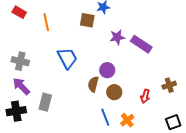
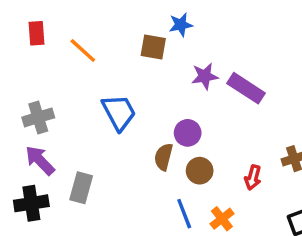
red rectangle: (19, 12) -> (36, 33), turned 56
orange line: (46, 22) -> (83, 50), turned -36
gray cross: (20, 61) -> (38, 117), turned -30

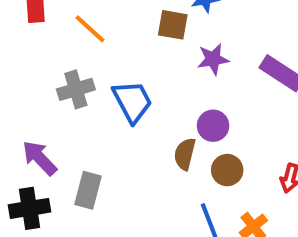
purple star: (205, 76) -> (213, 59), moved
gray cross: (38, 117) -> (76, 89), moved

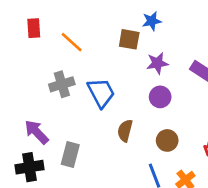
purple circle: (213, 126) -> (160, 97), moved
brown semicircle: (185, 154) -> (125, 131), moved

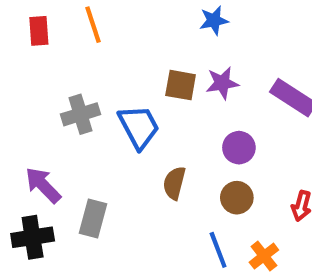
brown square: (129, 39) -> (181, 85), moved
orange line: (72, 42) -> (93, 25), moved, turned 30
purple circle: (160, 97) -> (239, 148), moved

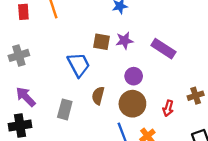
gray cross: (80, 114) -> (19, 55), moved
brown circle: (237, 198) -> (132, 104), size x1.5
gray rectangle: (93, 219) -> (65, 109), moved

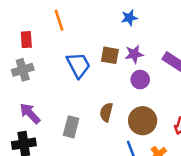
red rectangle: (23, 12) -> (26, 40), moved
blue trapezoid: (79, 65) -> (78, 65), moved
purple circle: (134, 76) -> (140, 80), moved

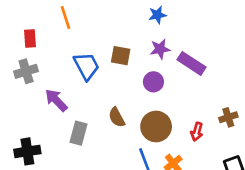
blue star: (129, 18) -> (157, 15), moved
purple star: (134, 54) -> (160, 49), moved
brown semicircle: (106, 112) -> (117, 117), turned -42
purple arrow: (30, 113) -> (56, 100), moved

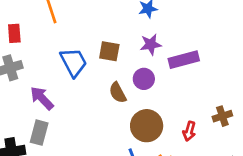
purple rectangle: (192, 63) -> (184, 60), turned -48
brown semicircle: (117, 117) -> (118, 93), moved
gray rectangle: (79, 133) -> (39, 133), moved

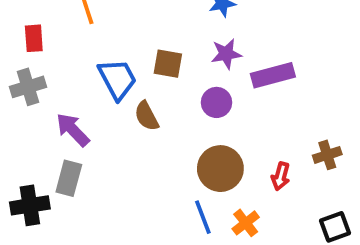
brown semicircle: (118, 93) -> (147, 116), moved

